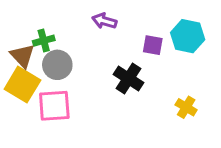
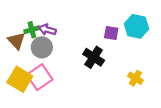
purple arrow: (104, 21) -> (47, 30), moved
yellow square: (22, 85) -> (20, 79), moved
pink square: (54, 106) -> (40, 77), turned -30

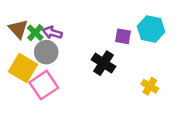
green cross: (32, 30) -> (35, 33), turned -32
brown triangle: (17, 41) -> (18, 29), moved
yellow square: (20, 79) -> (23, 68), moved

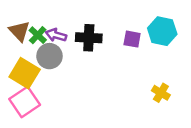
black cross: (103, 63) -> (89, 38), moved, turned -30
pink square: (44, 85) -> (25, 102), moved

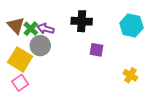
black cross: (89, 38) -> (82, 21), moved
purple square: (132, 39) -> (96, 50), moved
pink square: (25, 102) -> (20, 83), size x0.7

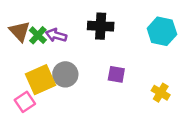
gray circle: (40, 46) -> (65, 74), moved
purple square: (96, 50) -> (116, 74), moved
yellow square: (20, 59) -> (40, 80), moved, turned 35

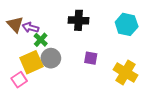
green cross: (38, 35) -> (41, 40), moved
purple arrow: (56, 35) -> (30, 27), moved
yellow cross: (161, 93) -> (125, 72), size x1.6

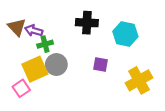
cyan hexagon: (127, 24) -> (125, 34), moved
green cross: (41, 40) -> (45, 44), turned 32
yellow cross: (125, 72) -> (139, 80), turned 30

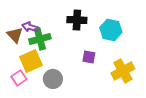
brown triangle: (17, 27) -> (15, 35), moved
green cross: (45, 44) -> (40, 39), size x1.5
gray circle: (56, 65) -> (53, 79), moved

